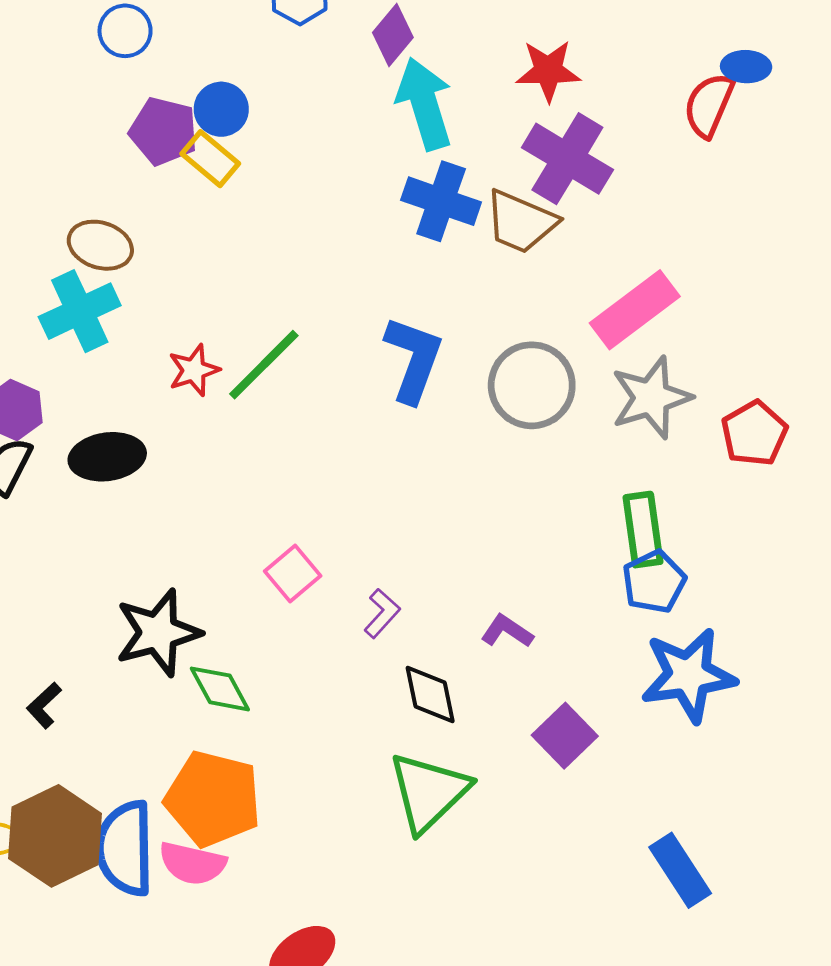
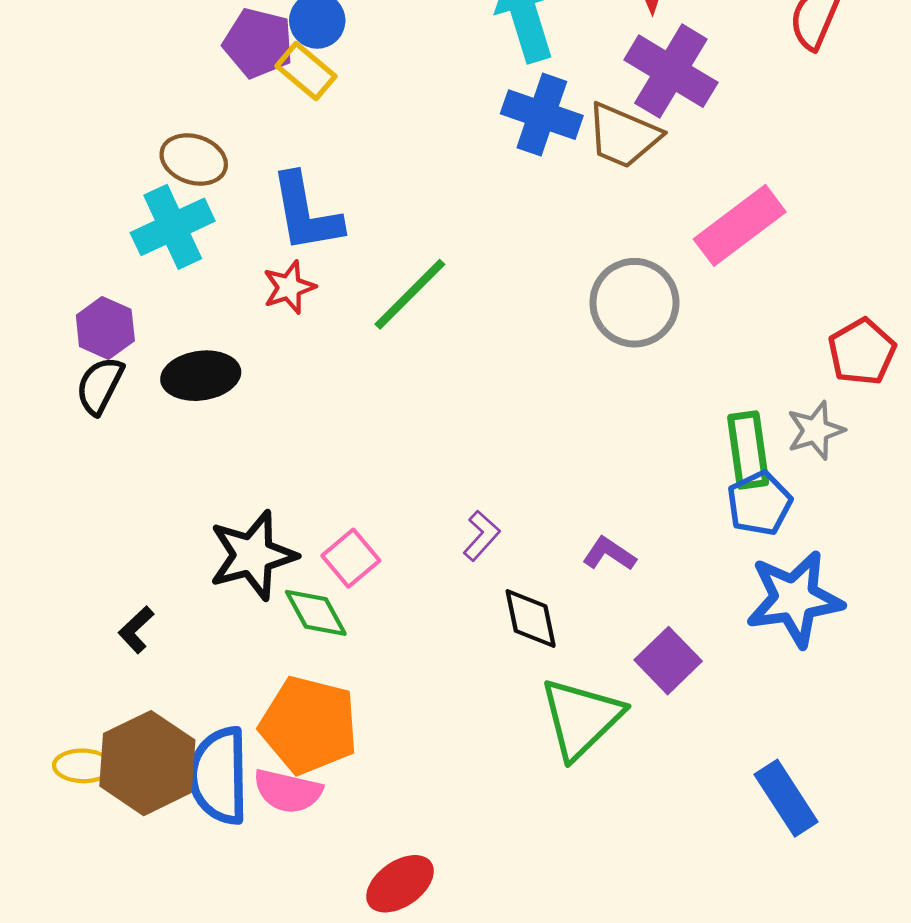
blue L-shape: (414, 359) -> (306, 213), moved, turned 150
green line: (264, 365) -> (410, 294), moved
gray star: (651, 398) -> (815, 430), moved, size x0.7
pink square: (293, 574) -> (351, 558), moved
green triangle: (429, 792) -> (581, 718), moved

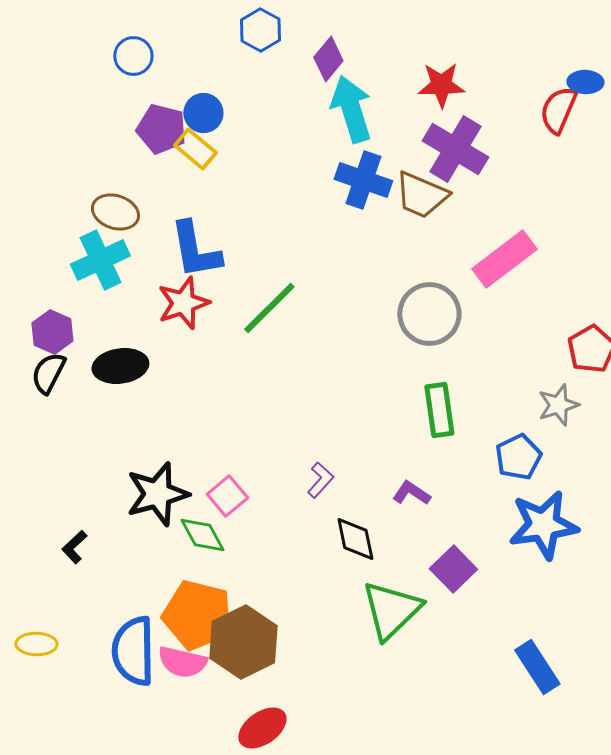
red star: (289, 287) -> (183, 303), size x1.4
green rectangle: (748, 450) -> (439, 410), moved
brown hexagon: (147, 763) -> (243, 642), moved

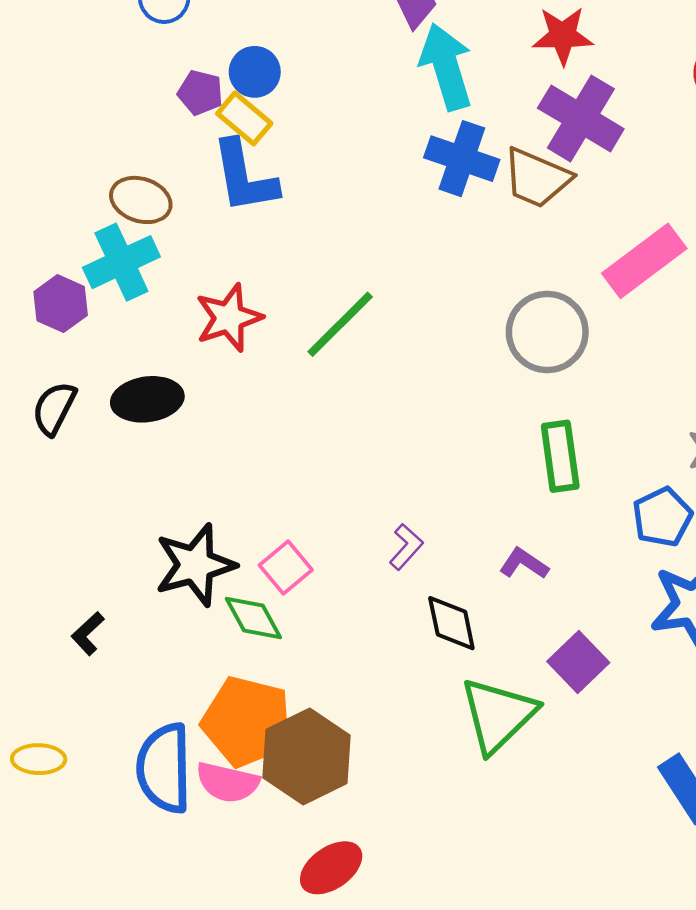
purple pentagon: (161, 129) -> (200, 93), size x0.7
blue L-shape: (195, 250) -> (244, 177), moved
purple hexagon: (52, 332) -> (61, 304), moved

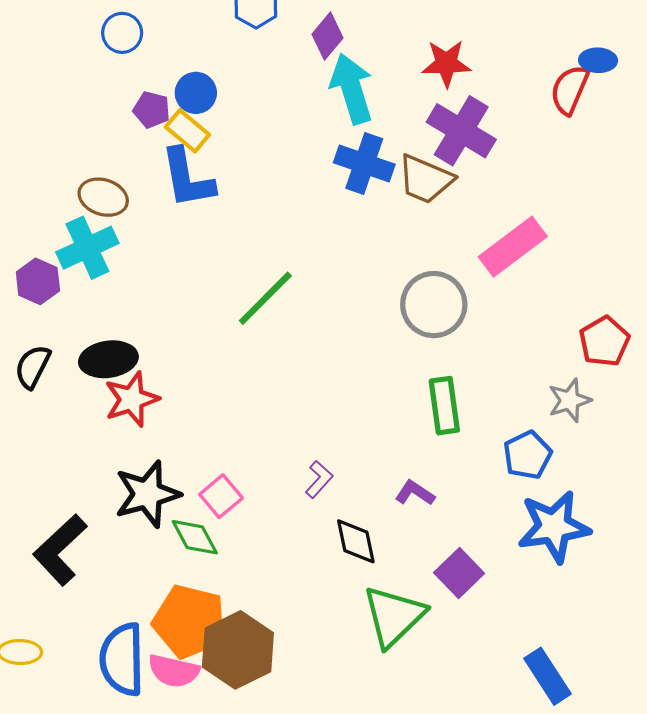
red star: (229, 318) -> (132, 399), moved
black L-shape: (88, 634) -> (60, 550), size x2.0

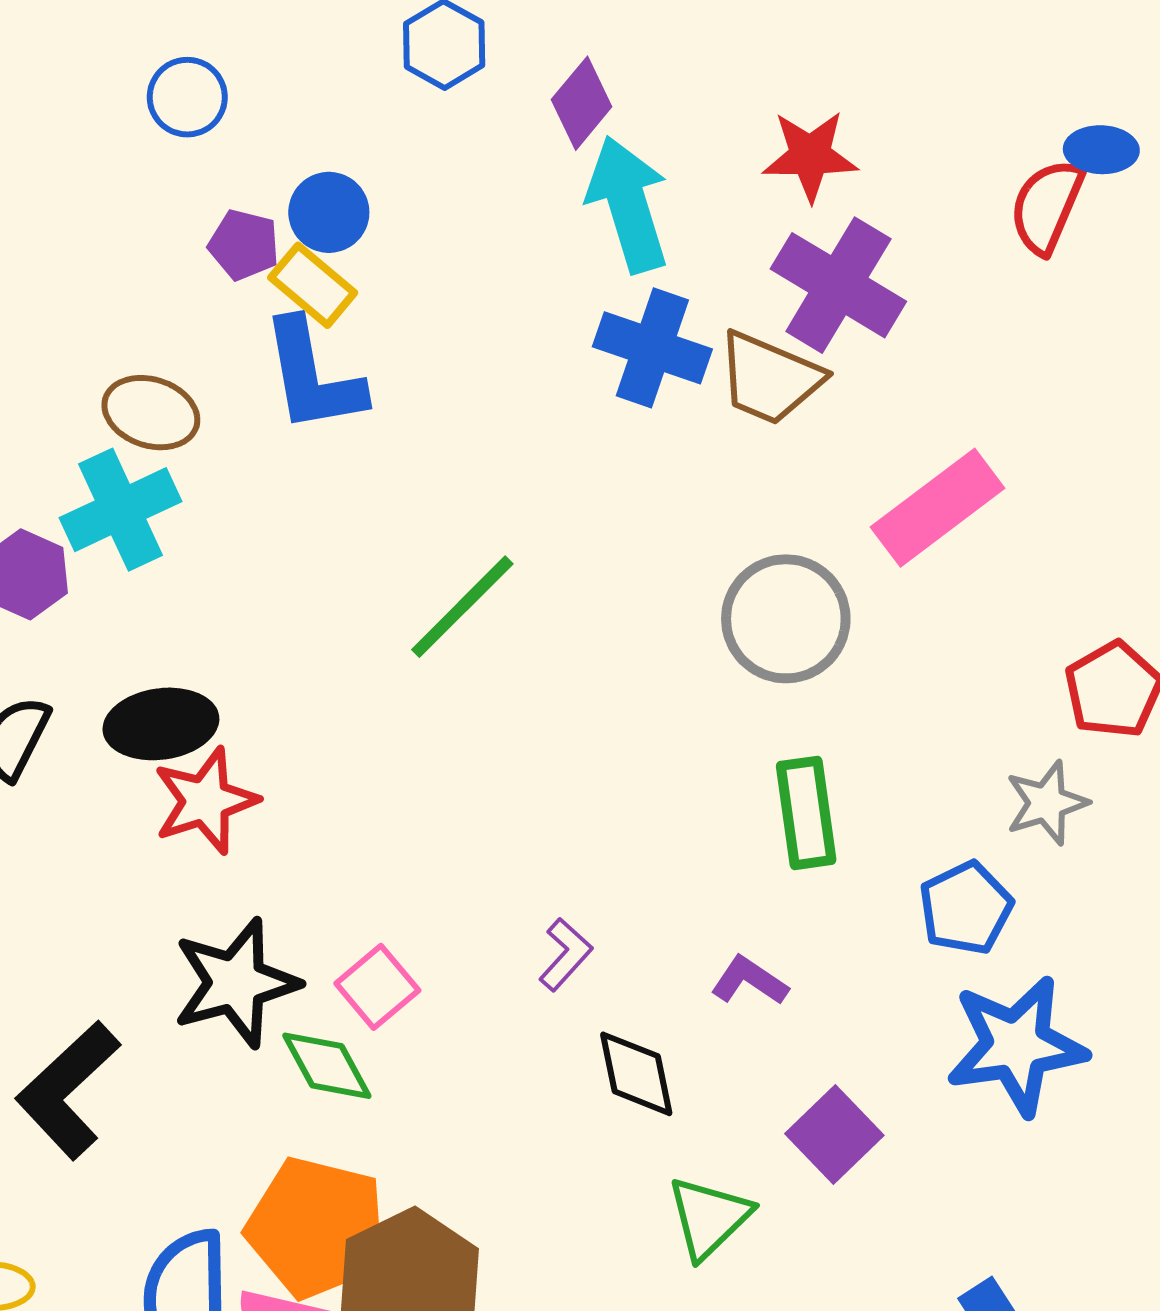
green triangle: (394, 616) -> (709, 1217), size x0.7

